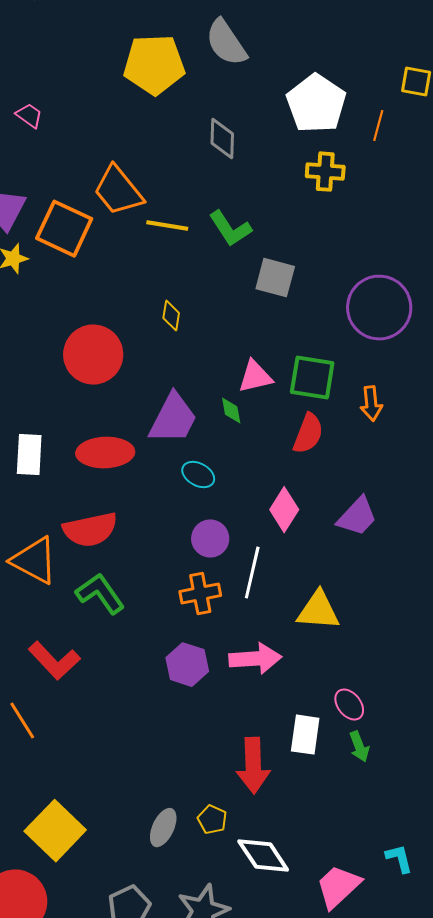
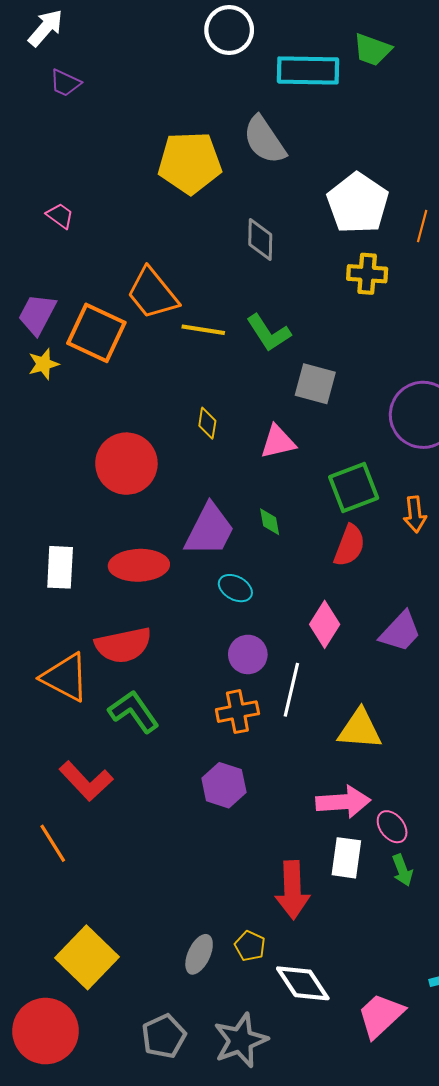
pink triangle: (255, 377) -> (278, 442), moved
green square: (312, 378) -> (354, 487), turned -30
pink arrow: (255, 659) -> (343, 802), moved

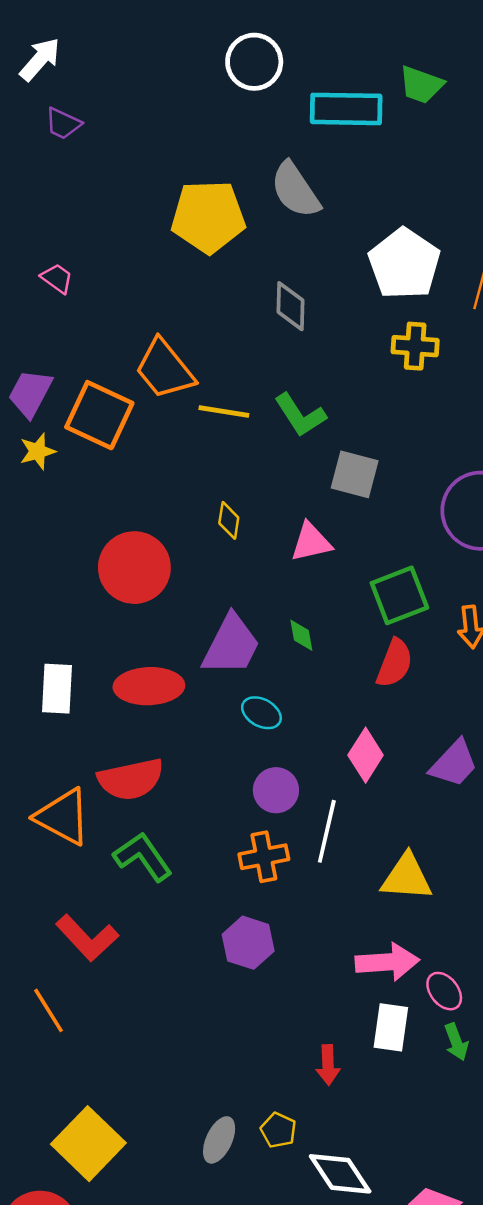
red arrow: (292, 890) -> (328, 1065), size x0.6

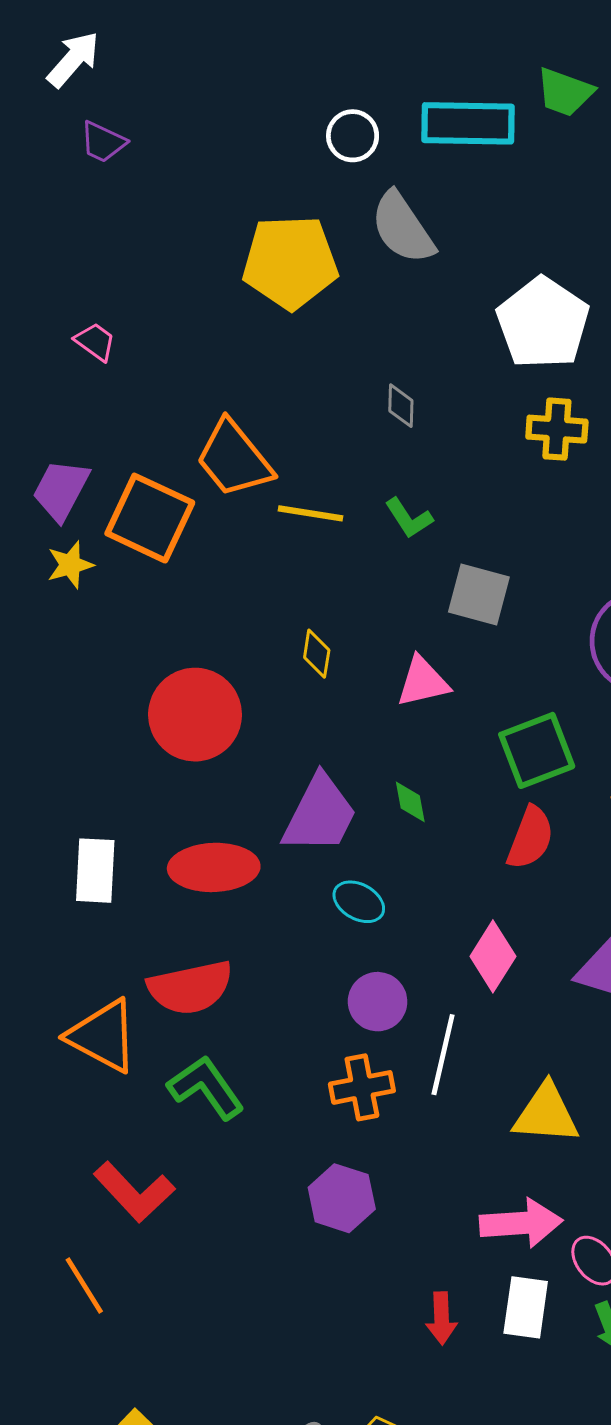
white circle: (254, 62) -> (353, 136), moved, size x0.7
gray diamond: (290, 306) -> (401, 406), moved, size x0.7
green L-shape: (300, 415) -> (409, 518), size x0.7
red arrow: (328, 1065) -> (441, 1318), moved

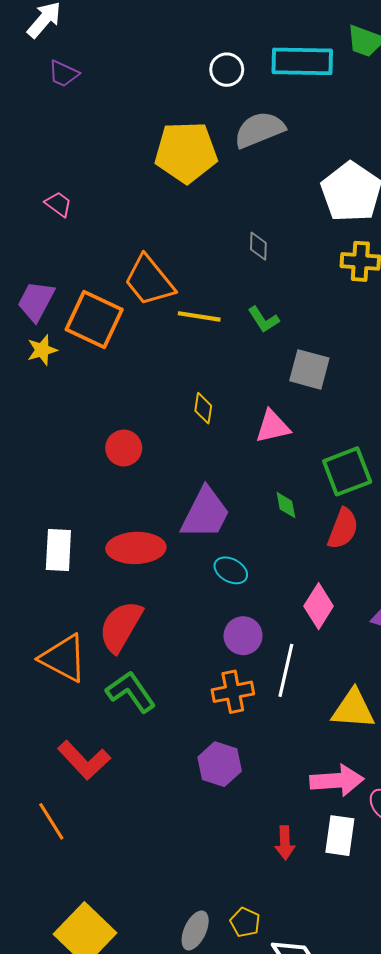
gray semicircle: (402, 228) -> (259, 130), turned 102
red circle: (195, 715) -> (124, 448), size x0.6
green diamond: (410, 802) -> (286, 505), moved
red semicircle: (190, 988) -> (121, 626), turned 132

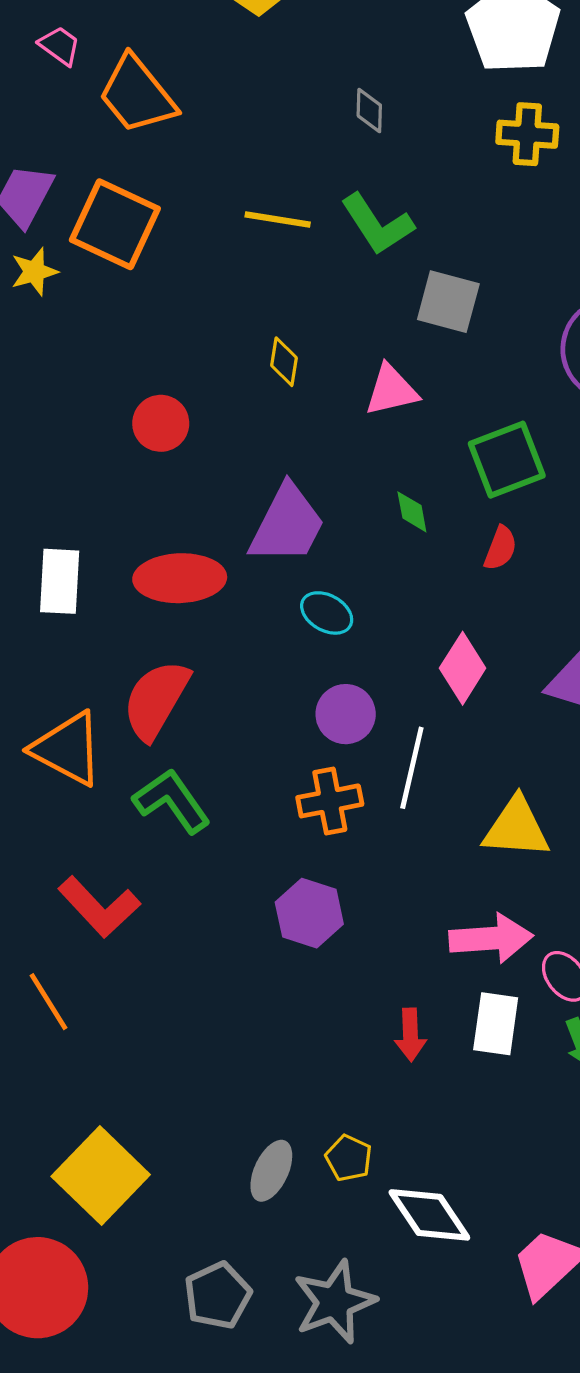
orange trapezoid: (149, 281) -> (137, 95), moved
green L-shape: (263, 319) -> (377, 224), size x1.5
red semicircle: (343, 529) -> (500, 548), size x0.7

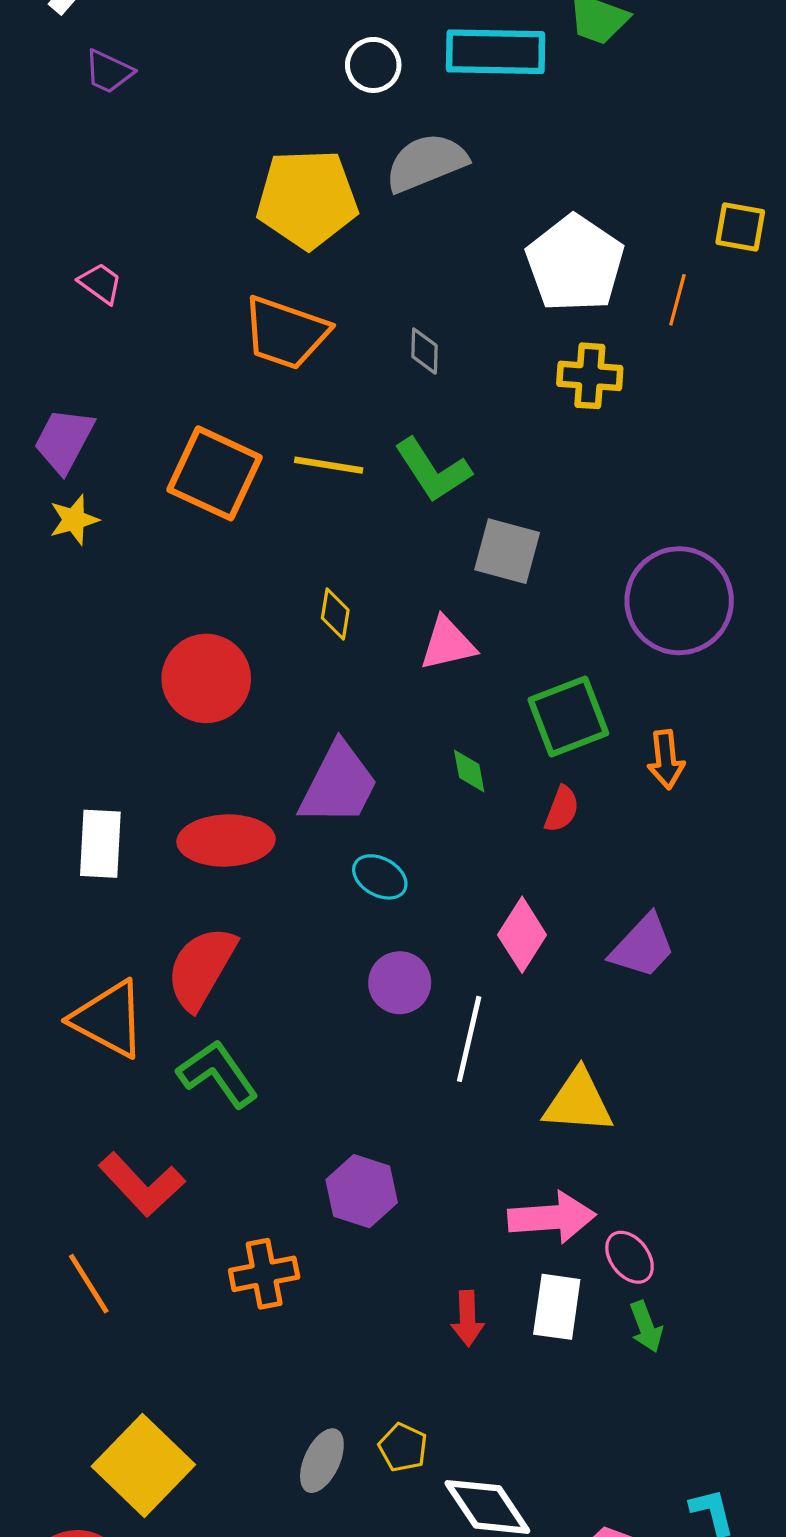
orange trapezoid: (137, 95) -> (286, 333), moved, turned -32
orange square: (115, 224) -> (214, 473), moved
red circle: (161, 423) -> (206, 678), size x1.5
orange cross: (330, 801) -> (264, 1274), moved

